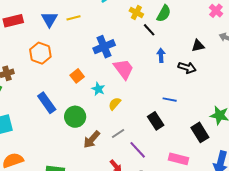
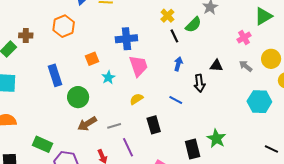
black arrow: (187, 68) -> (200, 83), turned 48
blue line: (170, 100) -> (176, 100), moved
yellow semicircle: (115, 104) -> (136, 99), moved

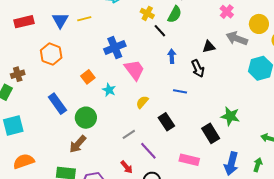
gray arrow: (246, 66) -> (237, 38), size x1.5
brown arrow: (87, 124) -> (78, 144), moved

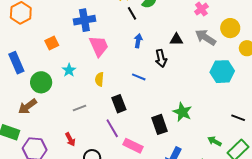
cyan star: (109, 90) -> (69, 70), moved
yellow semicircle: (142, 102) -> (99, 79), turned -48
purple line: (148, 151) -> (112, 128), moved

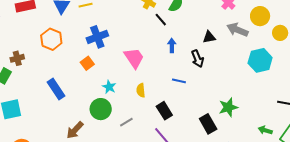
blue cross: (84, 20) -> (97, 37), moved
green circle: (41, 82) -> (101, 109), moved
green star: (182, 112) -> (228, 107), turned -30

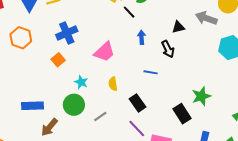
pink trapezoid: (134, 58) -> (104, 52), turned 85
blue rectangle: (56, 89) -> (32, 106), moved, turned -55

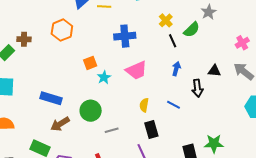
blue cross: (67, 33) -> (125, 36), moved
cyan star: (81, 82) -> (104, 77), moved
yellow semicircle: (113, 84) -> (144, 105), moved

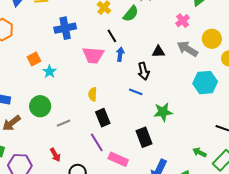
black line: (173, 41) -> (112, 36), moved
pink trapezoid: (136, 70) -> (93, 55), moved, turned 35
blue line: (174, 105) -> (136, 92), moved
green star: (214, 144) -> (163, 112), moved

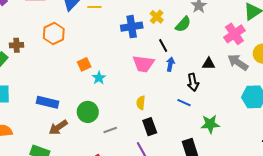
pink cross: (183, 21) -> (234, 34), size x1.5
blue cross: (65, 28) -> (132, 27), moved

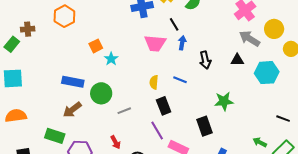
black triangle: (209, 64) -> (237, 60), moved
blue rectangle: (47, 102) -> (73, 82), moved
blue line: (184, 103) -> (180, 80), moved

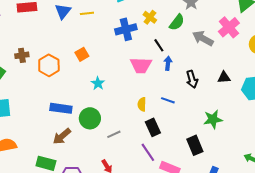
orange hexagon: (64, 16) -> (49, 65), moved
brown cross: (28, 29) -> (22, 55), moved
gray arrow: (249, 39) -> (203, 38), moved
orange square: (96, 46) -> (82, 54), moved

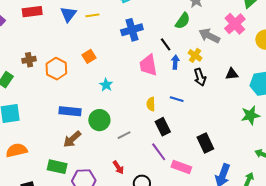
yellow cross: (150, 17) -> (195, 55), moved
pink trapezoid: (141, 65) -> (148, 65), turned 80
green star: (213, 119) -> (250, 115), moved

